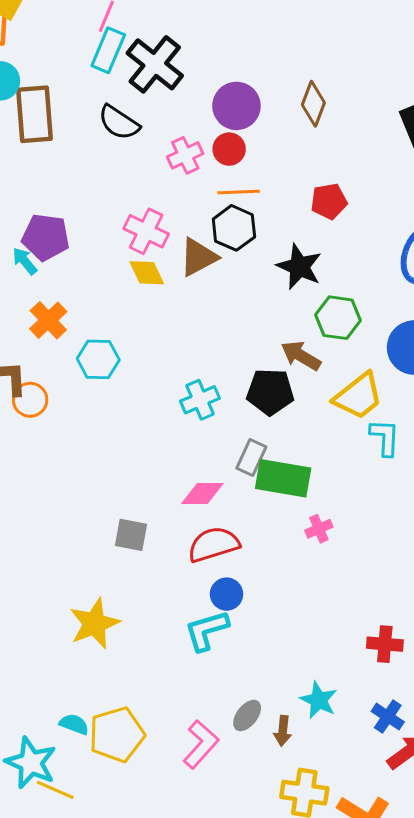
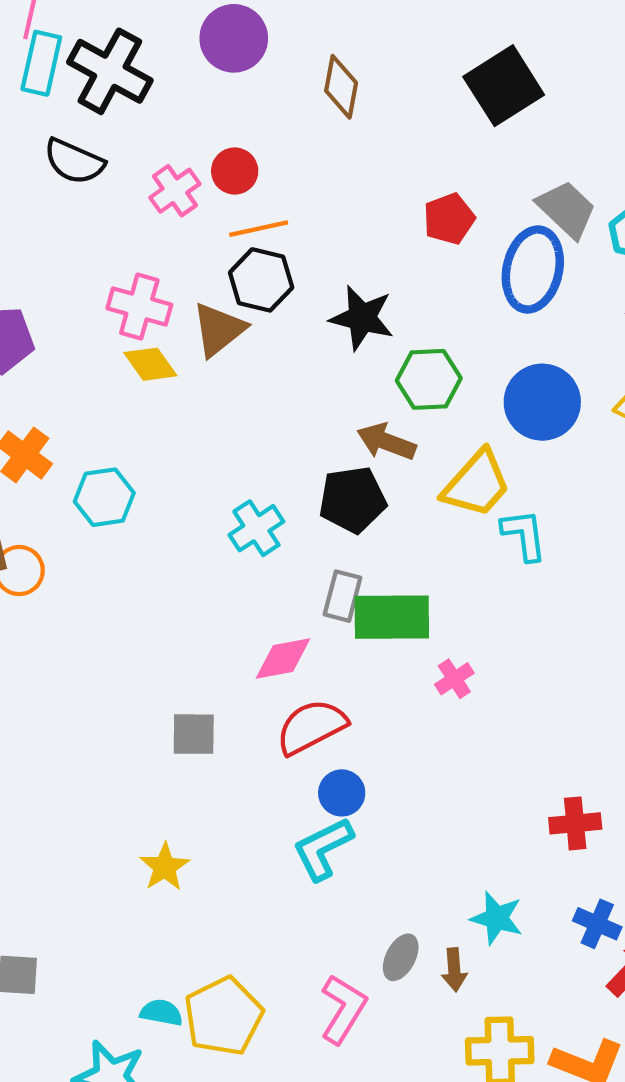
purple circle: (236, 106) -> (234, 38), moved
red pentagon: (329, 201) -> (449, 219), moved
yellow star: (94, 624) -> (165, 867), size x0.7

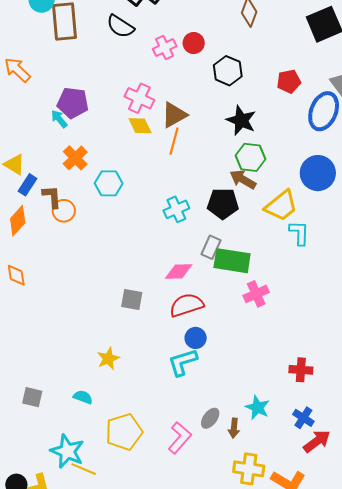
orange line: (259, 229) -> (174, 141), moved, turned -72
black hexagon: (261, 280) -> (228, 71), moved
green hexagon: (429, 379) -> (250, 157), moved
pink cross: (454, 679) -> (256, 294), size x1.4
cyan semicircle: (161, 1012) -> (83, 397), moved

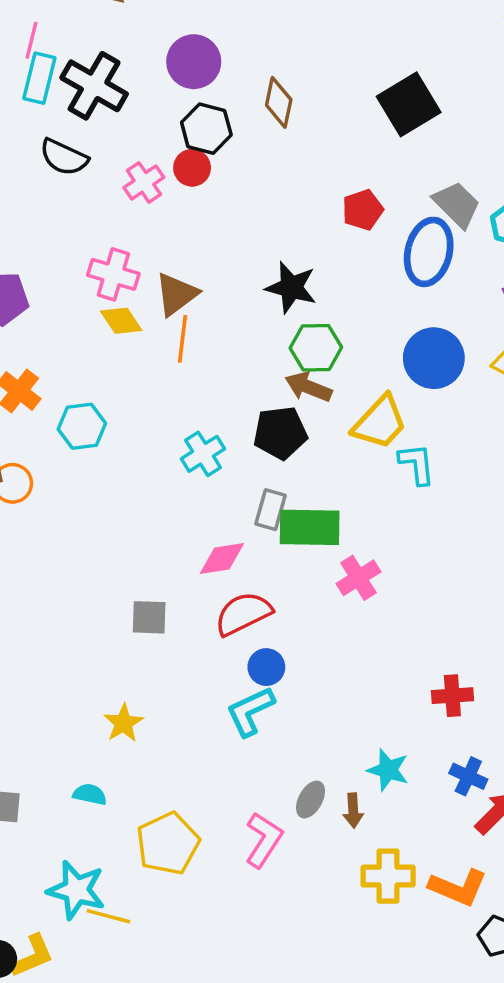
black hexagon: (228, 71) -> (206, 129), moved

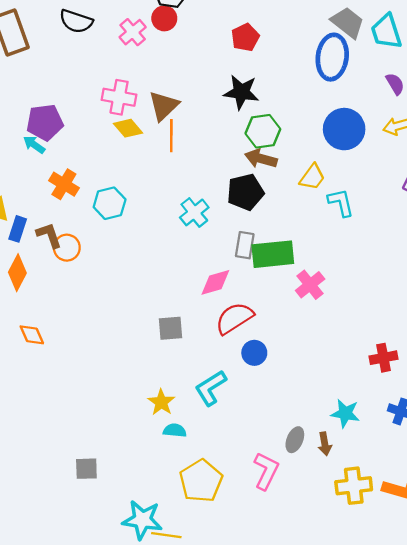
red pentagon: (363, 210) -> (245, 37), moved
yellow trapezoid: (380, 422) -> (312, 177), size x0.7
cyan L-shape: (250, 711) -> (211, 388), moved
cyan semicircle: (90, 794) -> (175, 430), moved

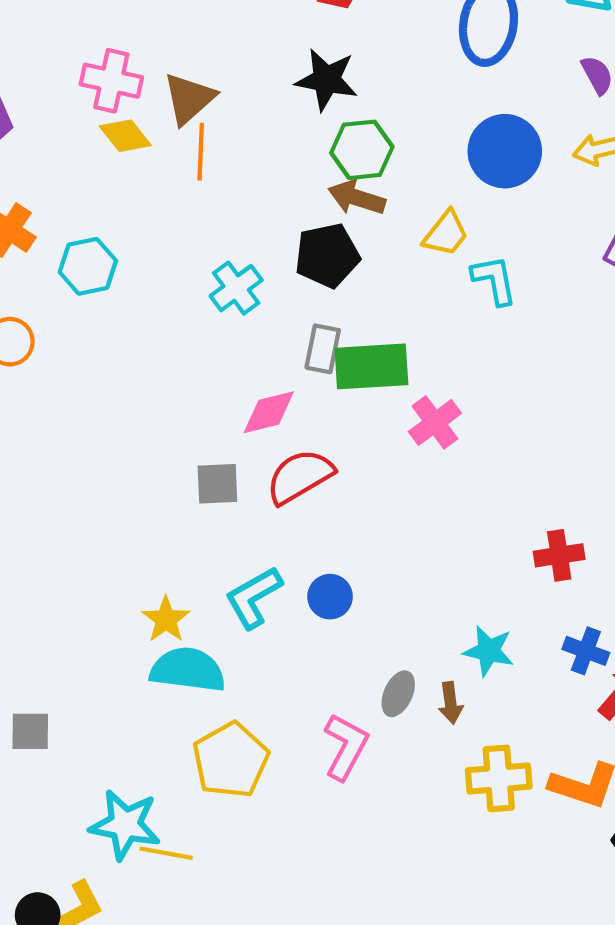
gray square: (170, 328) -> (217, 484), moved
blue circle: (254, 353) -> (330, 597), moved
cyan semicircle: (175, 430) -> (188, 670), size x1.8

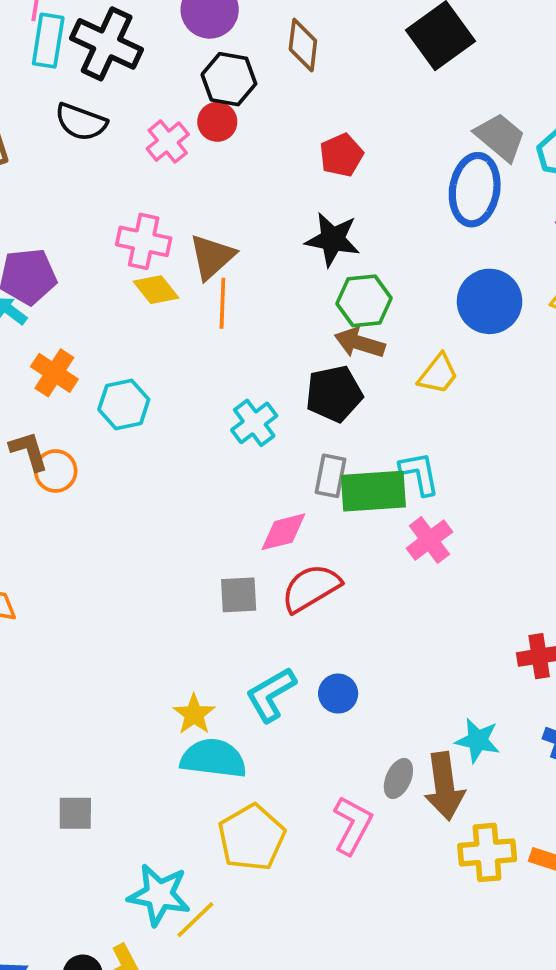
cyan L-shape: (494, 280) -> (419, 473), moved
brown arrow: (451, 703) -> (444, 786), size x1.8
yellow line: (166, 853) -> (195, 920), turned -54

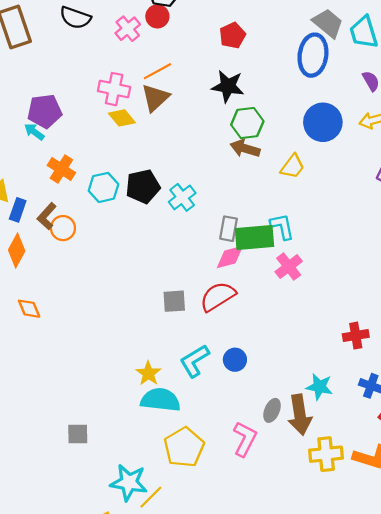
orange line: (222, 303) -> (158, 71), moved, turned 60
black pentagon: (334, 394) -> (143, 186), moved
brown L-shape: (29, 451) -> (47, 216), turned -120
pink diamond: (283, 532) -> (230, 257), moved

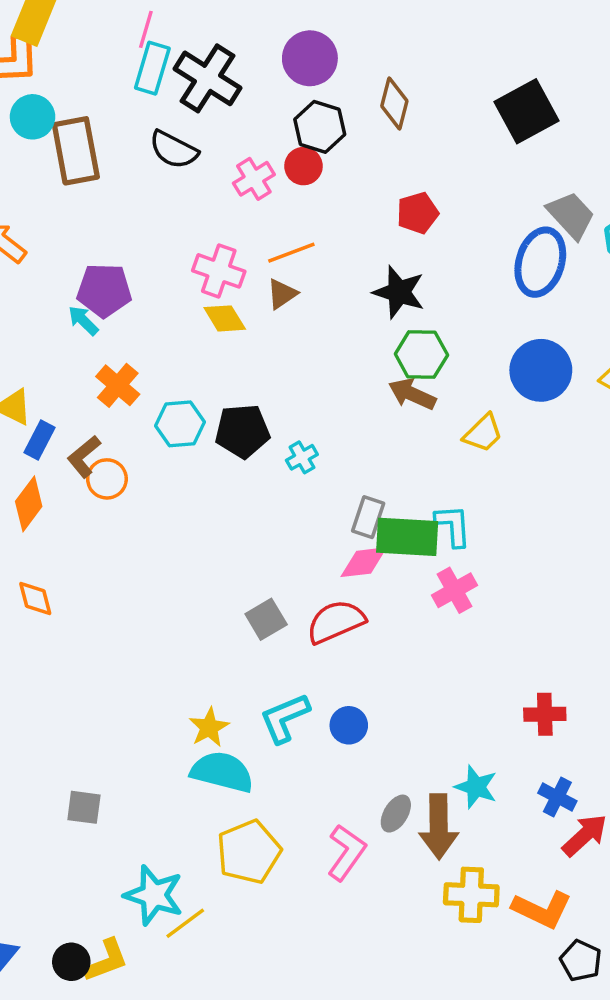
brown triangle: (155, 98) -> (282, 294), size x0.7
cyan cross: (182, 197) -> (302, 457), size x0.7
gray square: (174, 301) -> (266, 619), turned -35

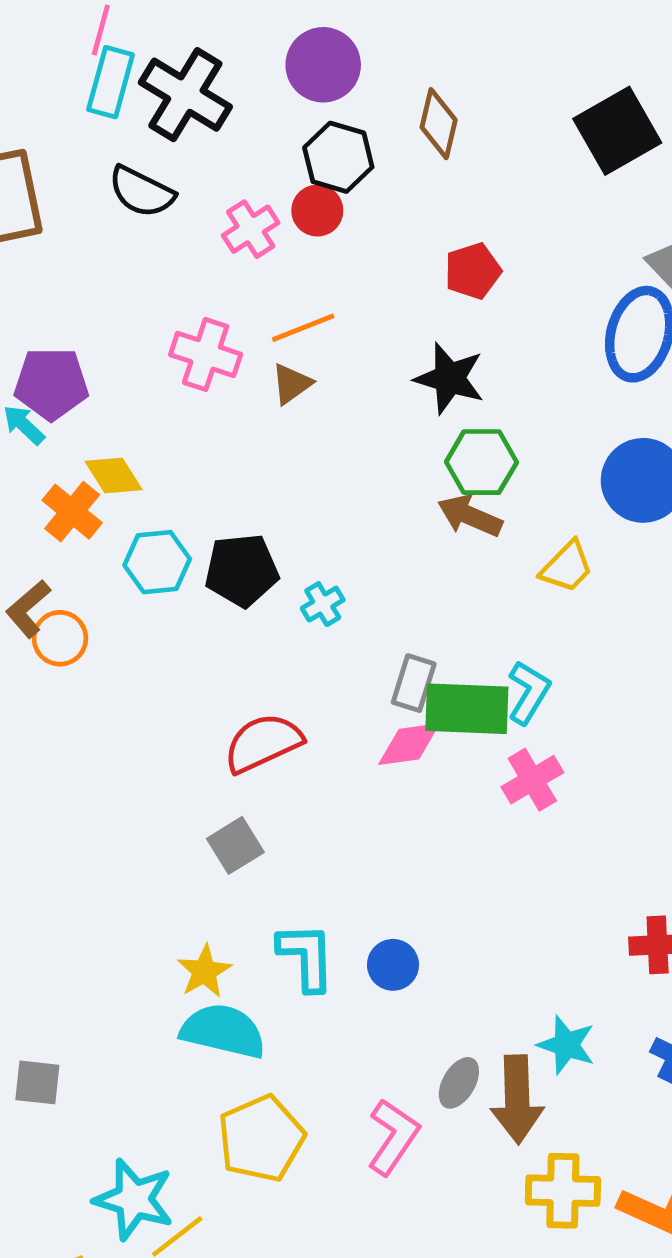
yellow diamond: (225, 318) -> (114, 476), moved
cyan L-shape: (453, 526) -> (529, 692), turned 36
gray square: (266, 619) -> (235, 845), moved
red semicircle: (336, 622) -> (263, 743), moved
cyan L-shape: (285, 718) -> (306, 957), turned 112

